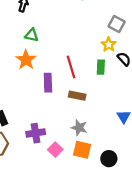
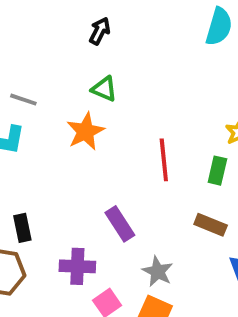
purple rectangle: (48, 83) -> (120, 224), moved, turned -42
brown rectangle: (77, 96) -> (211, 225), moved

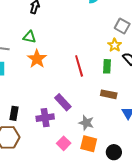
green triangle: (104, 89) -> (29, 37), moved
black rectangle: (22, 228) -> (14, 113), turned 32
purple cross: (77, 266) -> (45, 118), moved

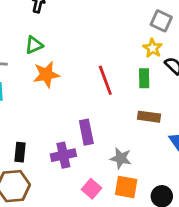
green triangle: (29, 37) -> (34, 45), turned -32
orange star: (37, 59) -> (46, 75), turned 30
purple rectangle: (63, 102) -> (86, 132), turned 36

